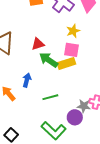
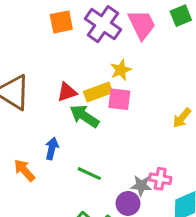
yellow rectangle: (66, 63) -> (98, 92), moved
green line: (50, 97) -> (89, 174), turned 42

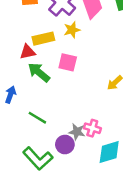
yellow star: (121, 70) -> (72, 30), moved
yellow rectangle: (98, 92) -> (43, 39), moved

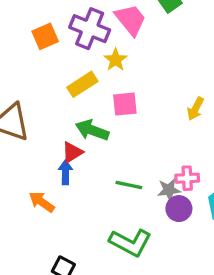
red triangle: (28, 52) -> (72, 152), moved
green line: (37, 118) -> (129, 185), moved
purple circle: (65, 145) -> (179, 209), moved

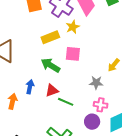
red triangle: (72, 152) -> (52, 90), moved
gray star: (169, 190) -> (96, 83), moved
orange arrow: (42, 202) -> (12, 101), turned 56

